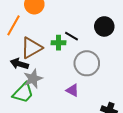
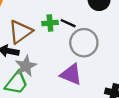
black line: (72, 36) -> (68, 23), moved
purple triangle: (72, 90) -> (71, 74), size x1.5

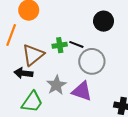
gray star: (26, 66) -> (56, 85), moved

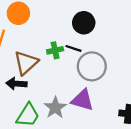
black circle: (103, 21) -> (84, 23), moved
gray star: (56, 85) -> (55, 108), moved

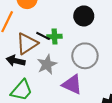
black line: (74, 48) -> (43, 36), moved
gray star: (55, 108) -> (47, 64), moved

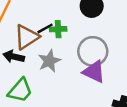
black line: (43, 36) -> (45, 28), turned -56
purple triangle: (72, 84) -> (94, 72), moved

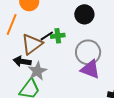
gray star: (49, 61) -> (37, 71), moved

